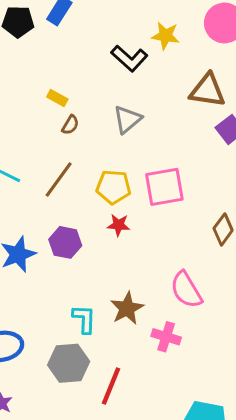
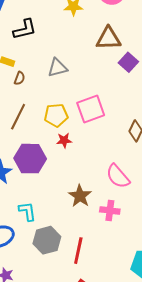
black L-shape: (129, 58) -> (25, 29), moved, turned -45
gray triangle: (127, 119) -> (58, 68), turned 35
purple hexagon: (65, 242) -> (30, 159), size x1.4
cyan L-shape: (84, 319) -> (27, 211), moved

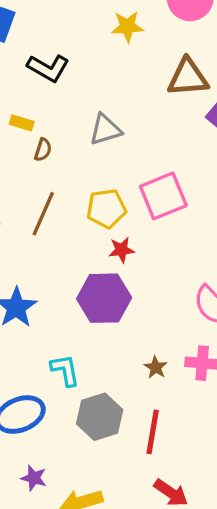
black L-shape: (25, 29) -> (48, 68), turned 45
purple hexagon: (30, 159) -> (104, 298), moved
brown star: (80, 196) -> (156, 367), moved, size x0.6

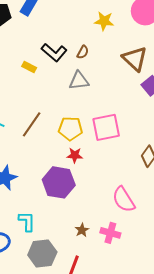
black L-shape: (48, 68) -> (54, 52), moved
brown triangle: (188, 77) -> (135, 59), turned 36
brown semicircle: (43, 150) -> (83, 52), moved

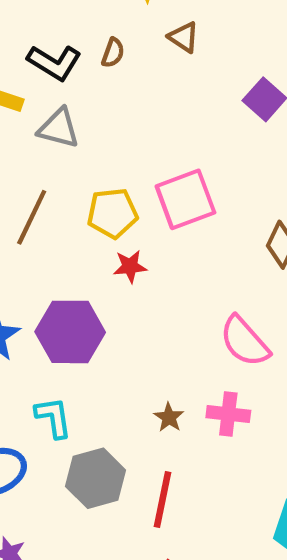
brown triangle: (135, 59) -> (184, 37), moved, size x0.6
gray triangle: (79, 81) -> (59, 128), moved, turned 30
purple hexagon: (59, 182) -> (70, 332), moved

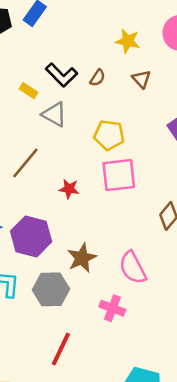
yellow pentagon: (112, 213) -> (109, 135), moved
red star: (130, 266) -> (69, 189), moved
brown star: (169, 417) -> (82, 258), moved, size x1.6
gray hexagon: (96, 478) -> (51, 289), moved

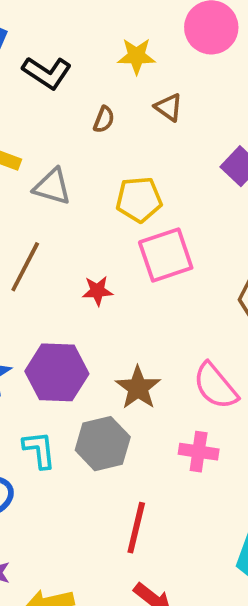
black L-shape: (61, 75) -> (47, 73), moved

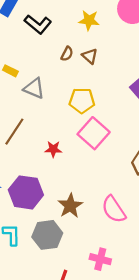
brown triangle: (169, 107) -> (90, 56), moved
pink square: (166, 255) -> (94, 133), turned -36
pink cross: (199, 452) -> (100, 259), moved

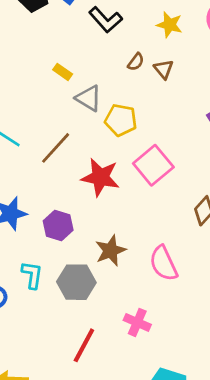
yellow pentagon: (82, 101) -> (121, 120), moved
red star: (53, 149) -> (100, 177), size x1.8
purple hexagon: (26, 192) -> (58, 225), size x0.7

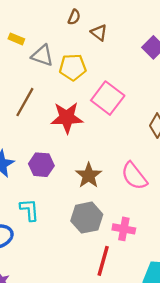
brown triangle: (164, 69) -> (99, 33), moved
gray hexagon: (76, 282) -> (87, 218), moved
red line: (84, 345) -> (103, 261), moved

